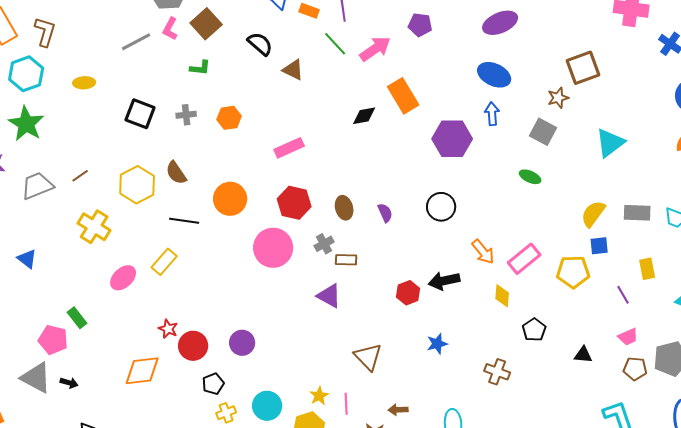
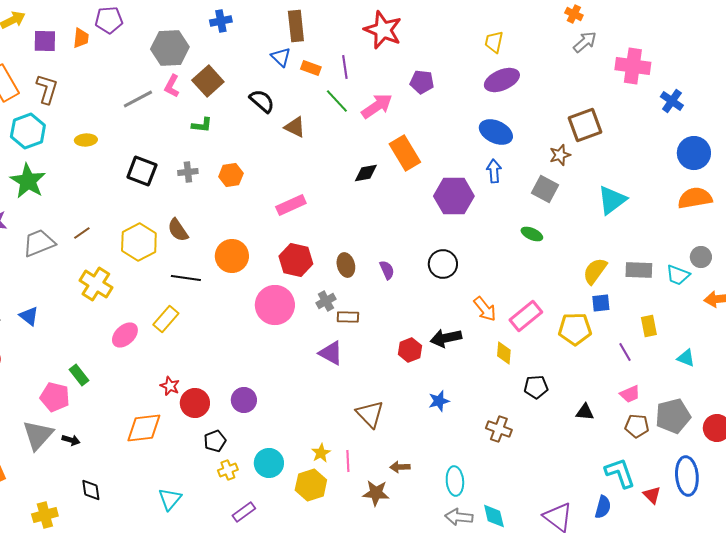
black pentagon: (534, 330) -> (536, 387), turned 30
gray triangle: (36, 378) -> (38, 435), turned 44

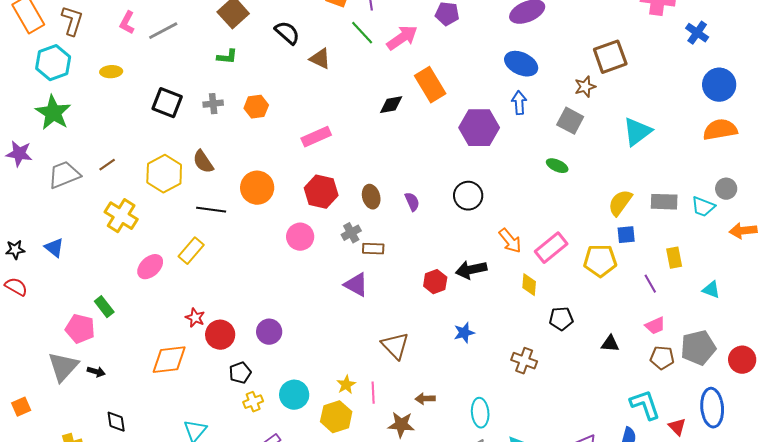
pink L-shape: (172, 86) -> (127, 23), moved
pink circle: (275, 305) -> (300, 237), size x0.7

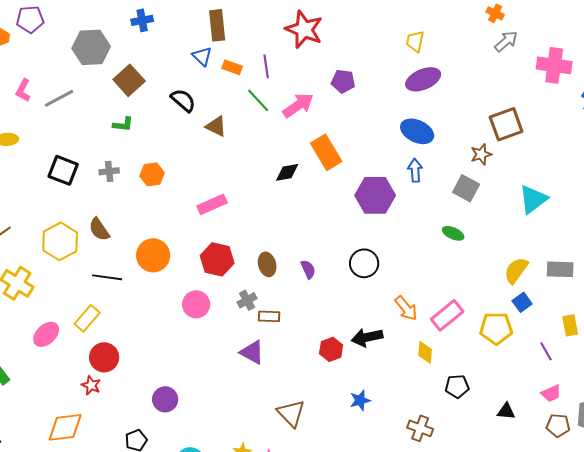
blue square: (626, 235) -> (522, 302), turned -30
red circle: (220, 335) -> (104, 357), moved

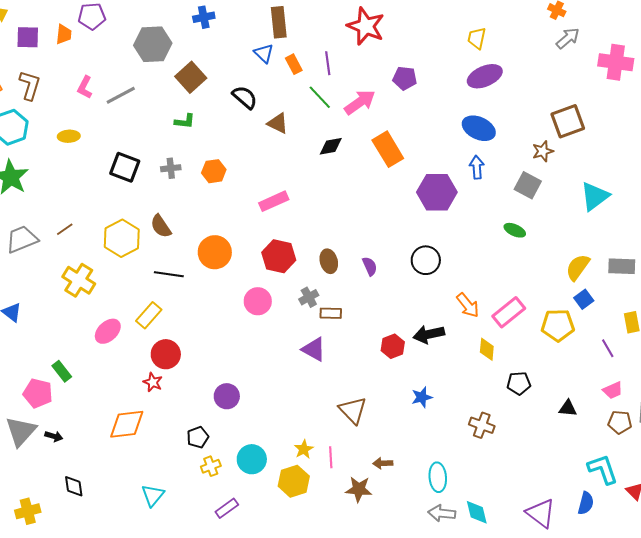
orange rectangle: (232, 67) -> (294, 64), turned 42
black diamond: (287, 172) -> (331, 146), moved

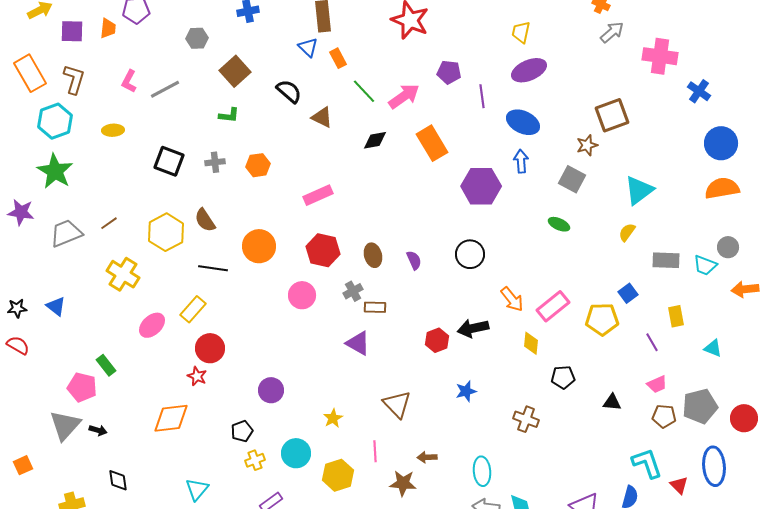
gray hexagon: (153, 44) -> (197, 38), size x0.6
purple line: (328, 63) -> (482, 96), moved
yellow semicircle: (578, 267) -> (627, 232), moved, size x0.7
yellow star: (304, 449) -> (333, 418), moved

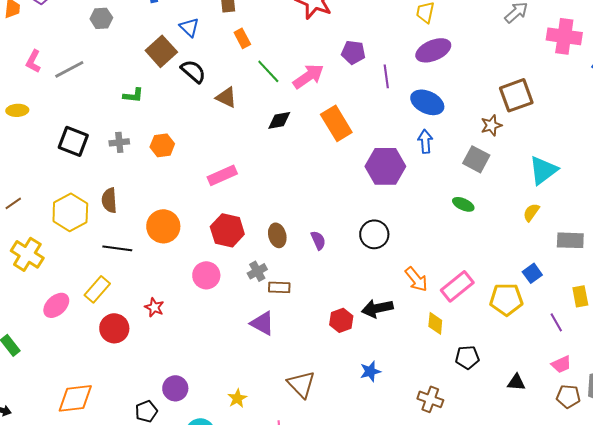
blue triangle: (308, 47) -> (189, 27), moved
brown square: (235, 71) -> (161, 51), moved
brown semicircle: (205, 220) -> (109, 200), turned 30
red star: (197, 376) -> (154, 307), moved
purple circle: (271, 390) -> (175, 388), moved

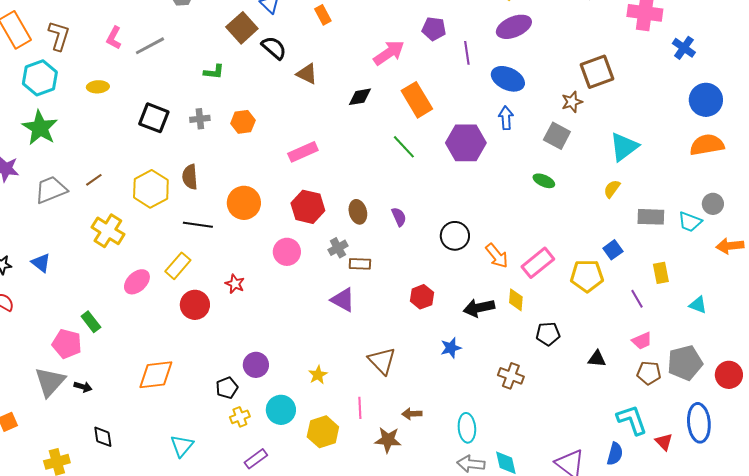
green line: (268, 71) -> (404, 147), moved
black circle: (374, 234) -> (455, 236), moved
black arrow: (377, 308) -> (479, 308), moved

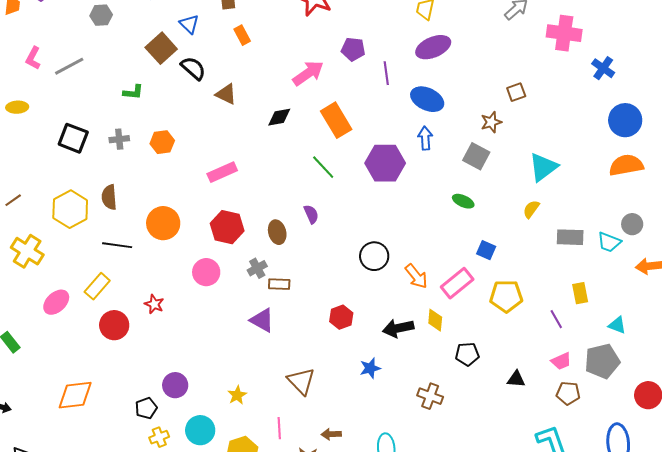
brown square: (597, 72) -> (516, 92), size x0.6
purple semicircle: (399, 217) -> (311, 214), moved
blue square: (613, 250) -> (486, 250), moved, turned -30
gray pentagon: (685, 363) -> (602, 361), moved

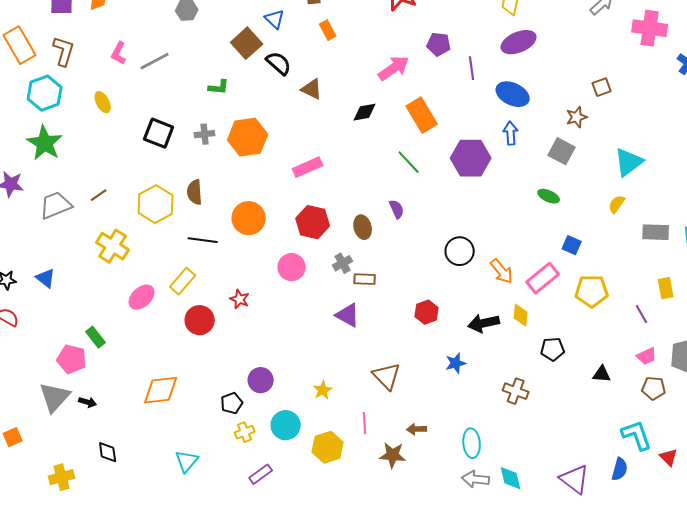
yellow ellipse: (17, 107) -> (103, 102), turned 65
orange hexagon: (162, 142) -> (248, 137), size x1.6

